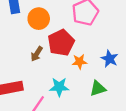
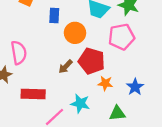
red pentagon: (61, 43) -> (92, 61), turned 30

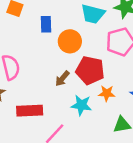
cyan star: (80, 103) -> (81, 105), moved

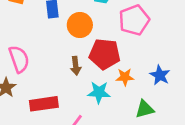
brown arrow: (62, 79) -> (76, 66), turned -42

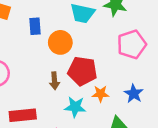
pink pentagon: (134, 20) -> (132, 44), moved

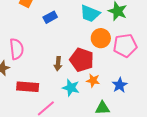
blue rectangle: (35, 26) -> (50, 17), turned 56
orange circle: (60, 42) -> (101, 38), moved

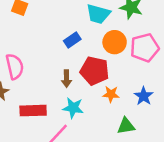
blue rectangle: (50, 17) -> (72, 40), moved
cyan star: (71, 88) -> (73, 108), moved

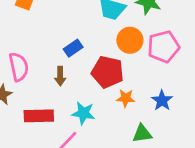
blue rectangle: (72, 40) -> (73, 48), moved
brown arrow: (66, 79) -> (60, 76), moved

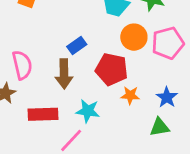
brown arrow: (60, 76) -> (64, 74), size x1.5
green triangle: (142, 134) -> (159, 127), moved

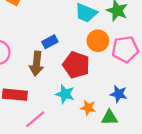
orange star: (130, 95) -> (88, 108), moved
blue star: (167, 97) -> (119, 94), turned -30
cyan star: (88, 111) -> (65, 94), moved

